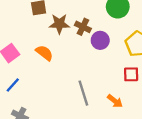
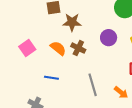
brown cross: (83, 27) -> (78, 48), moved
blue line: (13, 85) -> (51, 78), moved, turned 56

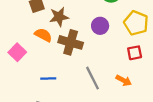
orange semicircle: (58, 48) -> (43, 35), moved
brown cross: (78, 48) -> (71, 42), size x1.5

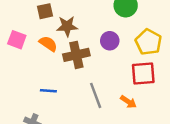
brown cross: (71, 42) -> (76, 55), turned -35
pink square: (17, 52) -> (17, 40), moved, turned -30
red square: (135, 53) -> (143, 74), size x1.5

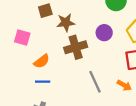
orange semicircle: (48, 44) -> (42, 61), moved, turned 112
blue line: (48, 91) -> (43, 82), moved

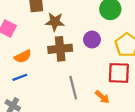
blue line: (43, 82) -> (20, 77), turned -32

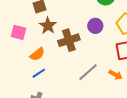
brown star: (55, 22) -> (48, 26), moved, turned -30
gray line: (73, 88) -> (88, 72), turned 75

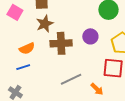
pink square: (19, 32) -> (15, 12), moved

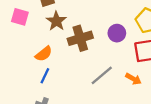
purple circle: (90, 36) -> (117, 33), moved
blue line: (23, 67) -> (45, 76), turned -32

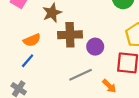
purple circle: (117, 33) -> (95, 47), moved

